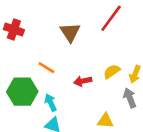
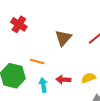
orange line: (46, 68) -> (37, 61), turned -32
cyan arrow: (51, 103) -> (43, 85), moved

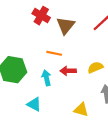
red cross: (19, 24) -> (41, 16), moved
orange line: (37, 61) -> (54, 53), moved

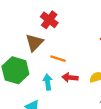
brown triangle: (66, 26) -> (34, 43), moved

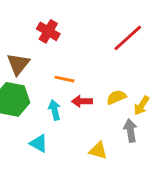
brown triangle: (34, 43) -> (18, 64), moved

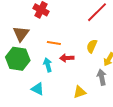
yellow semicircle: (116, 97) -> (92, 46), moved, turned -40
yellow triangle: (98, 150) -> (80, 92), turned -32

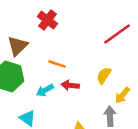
cyan arrow: (48, 65) -> (45, 90), turned -112

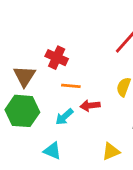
red cross: (47, 20) -> (57, 58), moved

